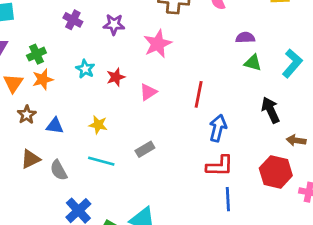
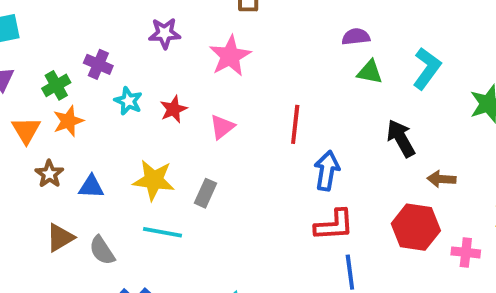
purple cross: (73, 20) -> (98, 64), moved
yellow star: (98, 125) -> (154, 180), size x1.5
gray rectangle: (145, 149) -> (206, 193), moved, turned -30

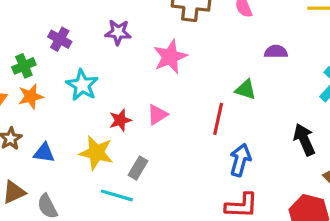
purple cross: (98, 64) -> (60, 39), moved
green triangle: (370, 72) -> (246, 89), moved
cyan star: (128, 101) -> (82, 85), size x1.4
red star: (173, 109) -> (120, 120), moved
cyan line: (163, 232) -> (117, 195), moved

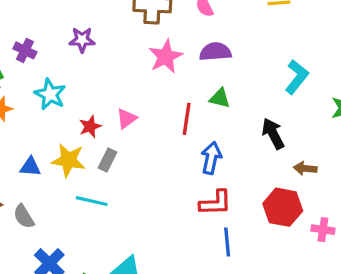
purple semicircle: (276, 52) -> (215, 52), moved, size x1.4
pink star: (170, 57) -> (166, 57), moved
green triangle: (246, 89) -> (220, 98), moved
blue triangle: (44, 153) -> (30, 167), moved
gray rectangle: (138, 168) -> (107, 160), moved

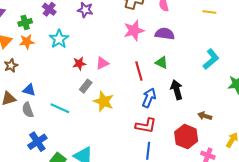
red line: (187, 119) -> (139, 71), turned -36
black arrow: (273, 134) -> (177, 90), moved
yellow star: (68, 160) -> (104, 101), moved
blue triangle: (30, 167) -> (29, 90), moved
cyan line: (92, 201) -> (60, 108), moved

